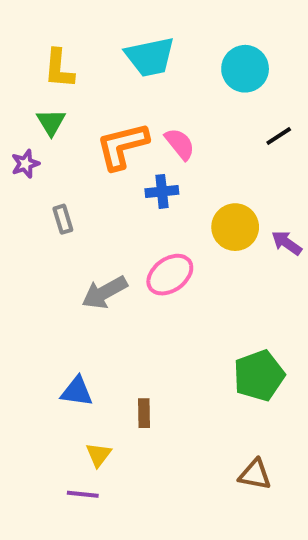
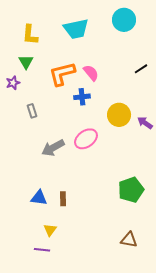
cyan circle: (245, 69) -> (124, 20), moved
brown rectangle: (144, 413) -> (63, 199), moved

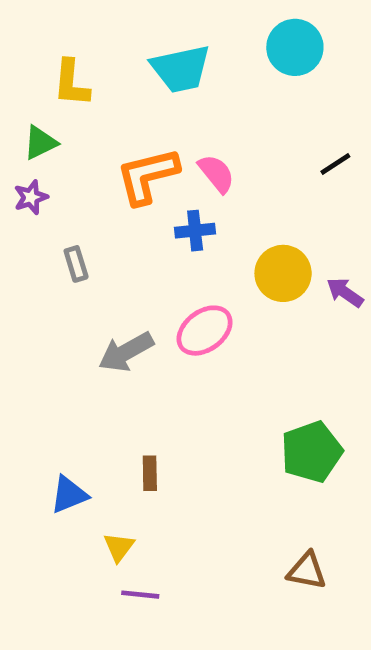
green triangle: (26, 62) -> (40, 143), moved, turned 35
blue triangle: (39, 198) -> (69, 495), moved, turned -30
purple line: (42, 250) -> (140, 595), moved

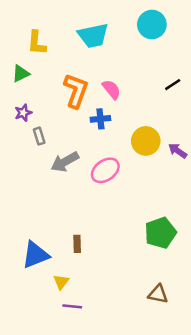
orange L-shape: (147, 176) -> (76, 91), turned 124
purple star: (31, 197) -> (23, 113), moved
gray arrow: (126, 352) -> (65, 162), moved
blue triangle: (69, 495) -> (35, 255), size x1.4

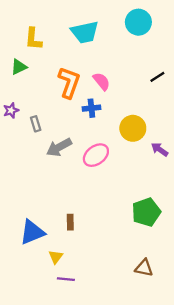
purple star: (23, 113) -> (11, 110), moved
purple arrow: (178, 151) -> (160, 150), moved

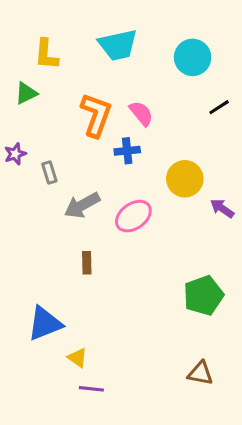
cyan circle: (138, 22) -> (193, 57), moved
brown rectangle: (70, 222) -> (87, 263), moved
yellow triangle: (56, 257) -> (77, 358), turned -32

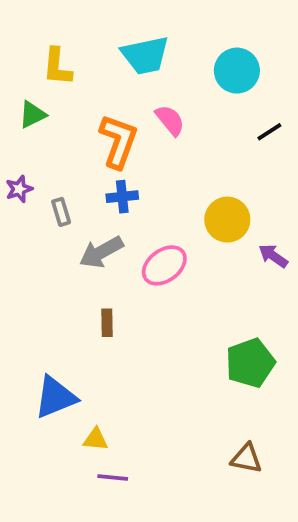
pink semicircle: (141, 113) -> (170, 120), moved
blue cross: (127, 151) -> (122, 197), moved
yellow triangle: (77, 358) -> (96, 439), turned -30

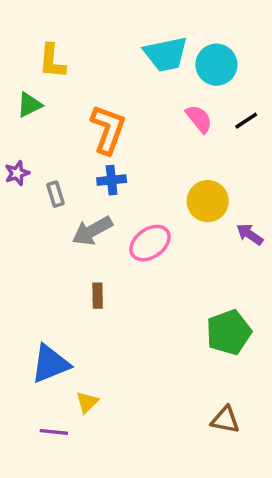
cyan trapezoid: (145, 55) -> (166, 54), moved
pink semicircle: (170, 120) -> (199, 119), moved
yellow triangle: (96, 439) -> (87, 402), turned -50
purple line: (113, 477) -> (54, 432), moved

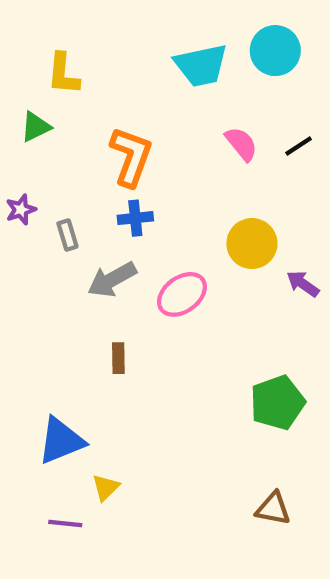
cyan circle: (216, 65) -> (275, 51), moved

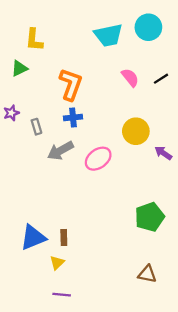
brown rectangle: (118, 358) -> (64, 237), moved
purple line: (65, 523) -> (62, 295), moved

